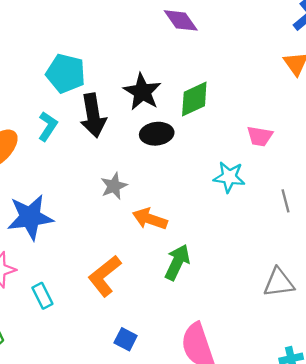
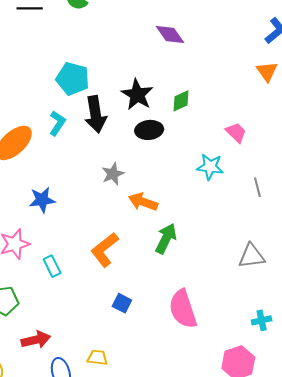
green diamond: (194, 99) -> (181, 101), size x0.7
pink trapezoid: (260, 136) -> (236, 133), turned -145
blue star: (30, 217) -> (42, 200), size x0.7

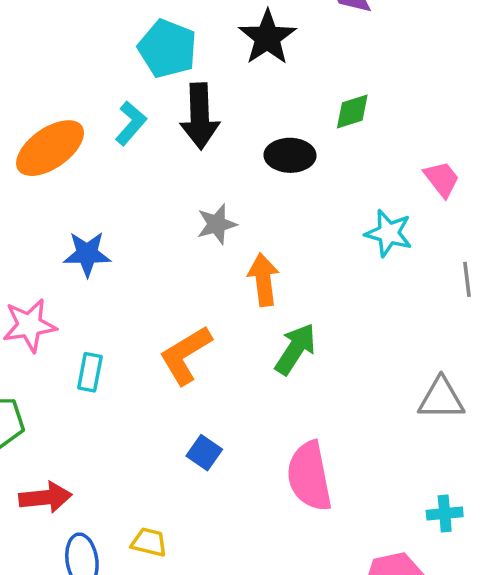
black star: (137, 95) -> (267, 37), moved
orange arrow: (143, 202) -> (263, 280), turned 56
cyan rectangle: (52, 266) -> (90, 372), turned 30

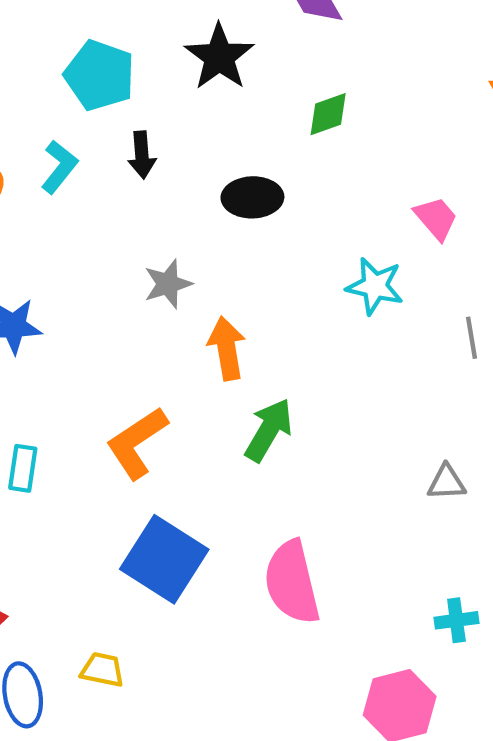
green diamond: (352, 111) -> (328, 114), moved
black arrow: (200, 116) -> (142, 155), size x0.6
gray triangle: (441, 399) -> (447, 482), size x0.7
blue square: (204, 453) -> (164, 559), size x2.0

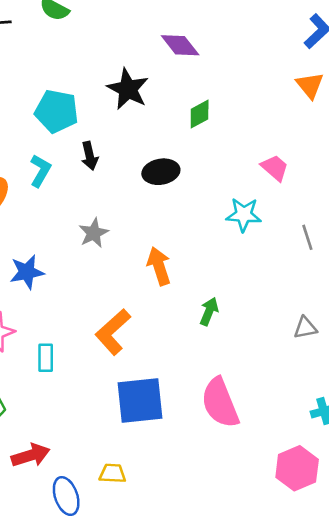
gray star: (168, 284) -> (94, 233), moved
green arrow: (269, 430) -> (209, 312), moved, size x0.7
blue square: (164, 559) -> (140, 400), turned -30

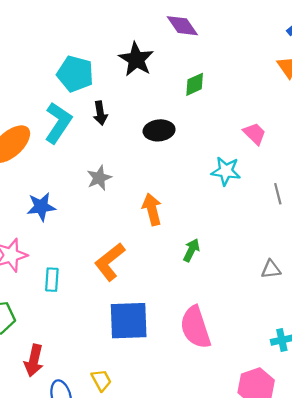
cyan L-shape: (40, 171) -> (58, 123), size x1.5
red arrow: (31, 455) -> (34, 360), turned 116
yellow trapezoid: (113, 473) -> (101, 380), turned 55

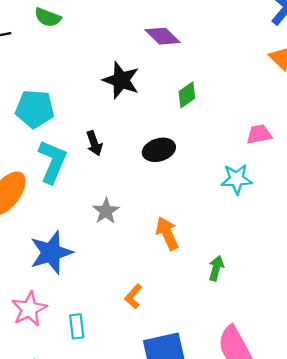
cyan pentagon: (75, 74) -> (35, 109), moved
pink trapezoid: (255, 134) -> (259, 134), turned -45
blue star: (41, 207) -> (51, 253), size x1.4
orange L-shape: (110, 262) -> (133, 296), size x0.6

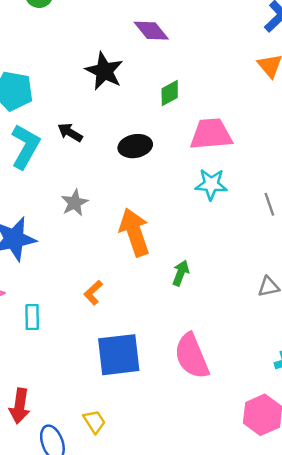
pink trapezoid: (259, 134) -> (211, 134), moved, size x1.6
black arrow: (94, 143) -> (70, 132), turned 135
orange arrow: (167, 233) -> (134, 232), size x1.4

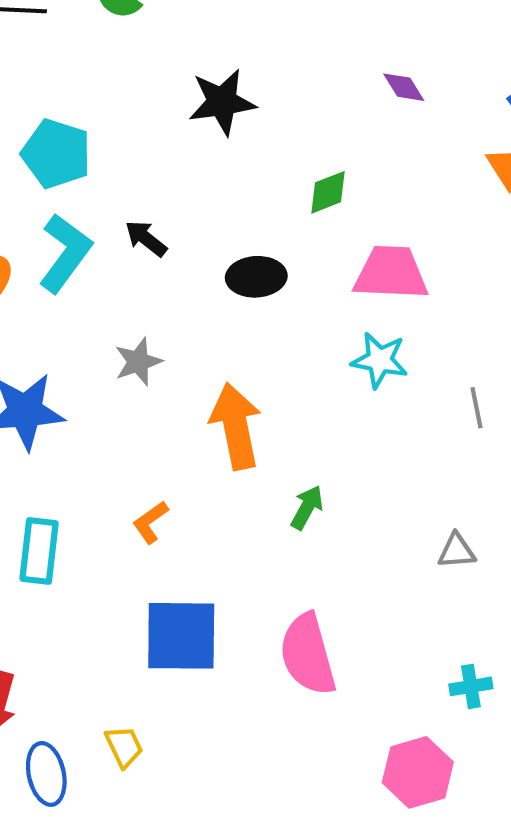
purple diamond: (151, 31) -> (404, 87), moved, size x0.7
black star: (104, 71) -> (222, 102), moved, turned 30
cyan rectangle: (32, 317) -> (39, 551), size x1.4

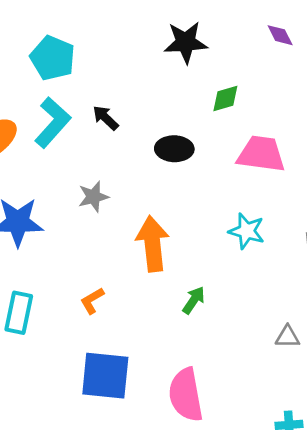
black star: (222, 102) -> (186, 42), moved
cyan star: (380, 360) -> (247, 231), moved

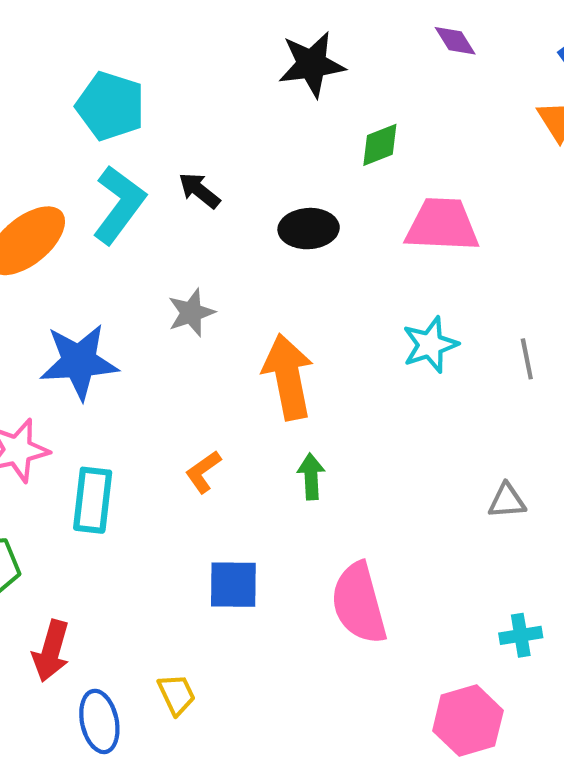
cyan star: (247, 231) -> (430, 345), turned -30
green arrow: (194, 300) -> (311, 477), moved, turned -32
blue square: (105, 376) -> (233, 585), size x0.7

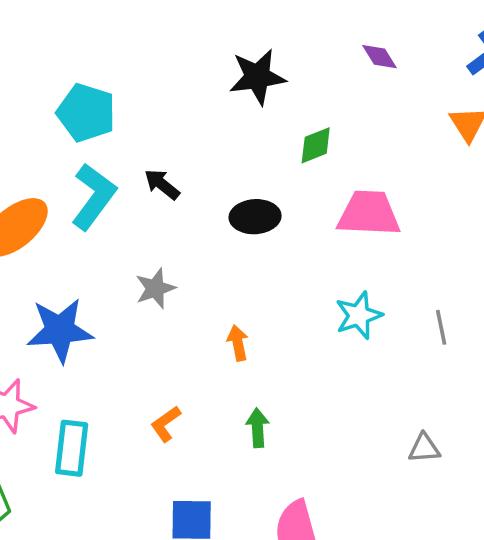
orange arrow: (288, 377) -> (238, 343), size x0.5

